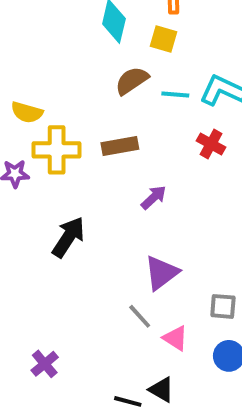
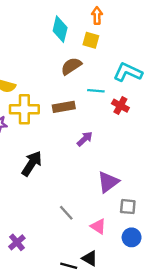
cyan line: (175, 95) -> (96, 91), moved
purple triangle: (161, 273) -> (108, 182), moved
gray line: (140, 316) -> (66, 213), moved

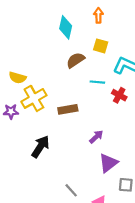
yellow square: (91, 40) -> (101, 46), moved
brown rectangle: (64, 107) -> (68, 109), moved
yellow cross: (24, 109) -> (34, 98), turned -30
purple arrow: (85, 139) -> (96, 137), moved

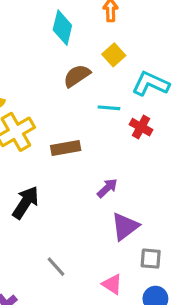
yellow square: (101, 46) -> (114, 55), turned 32
gray line: (71, 190) -> (56, 267), moved

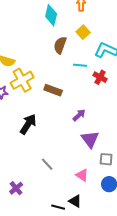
brown semicircle: (77, 76) -> (60, 45), turned -36
brown rectangle: (66, 148) -> (53, 90), turned 30
purple triangle: (125, 227) -> (90, 139), turned -30

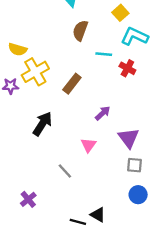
yellow square: (83, 32) -> (120, 13), moved
brown rectangle: (53, 90) -> (72, 84), turned -72
purple triangle: (90, 139) -> (129, 138), moved
pink triangle: (82, 175) -> (88, 145), moved, turned 32

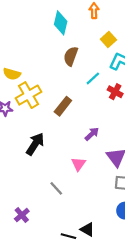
cyan line: (104, 54) -> (93, 78), turned -48

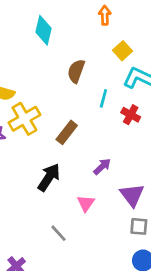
cyan diamond: (61, 23) -> (43, 30), moved
cyan line: (93, 78) -> (103, 98), turned -32
black arrow: (35, 144) -> (49, 177), moved

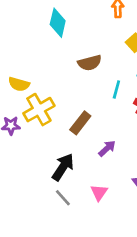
brown semicircle: (76, 71) -> (90, 63), turned -125
purple arrow: (102, 166) -> (107, 148), moved
gray line: (58, 233) -> (63, 198), moved

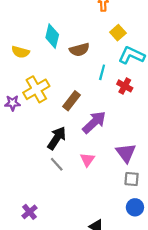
cyan diamond: (58, 23) -> (52, 36), moved
yellow semicircle: (19, 84) -> (20, 52), moved
purple arrow: (107, 148) -> (94, 122), size x1.6

